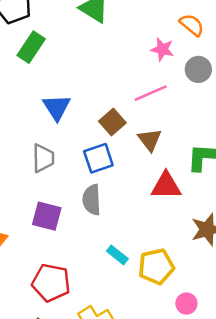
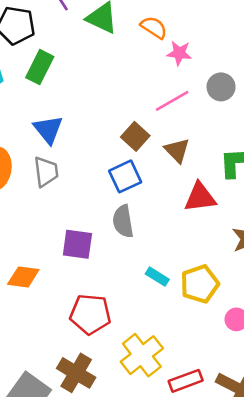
orange semicircle: (192, 25) -> (154, 27), moved
gray circle: (198, 69) -> (221, 87), moved
blue triangle: (57, 107) -> (48, 129), moved
gray trapezoid: (43, 158) -> (46, 172), moved

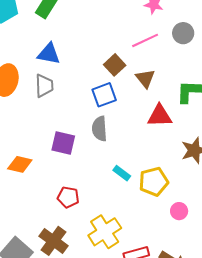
blue triangle: (48, 129) -> (49, 54), turned -45
red pentagon: (90, 314) -> (68, 197), size x0.7

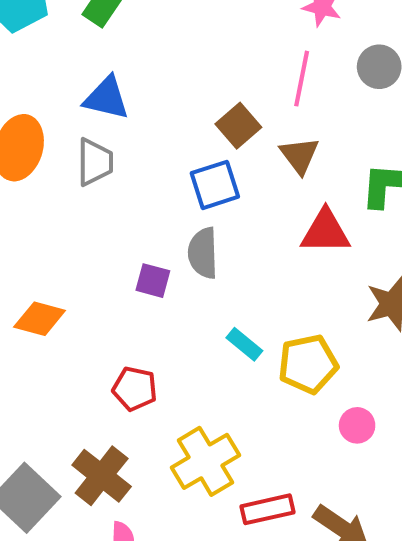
pink line: (145, 40) -> (302, 79), turned -56
purple square: (63, 143) -> (153, 281), moved, size x0.7

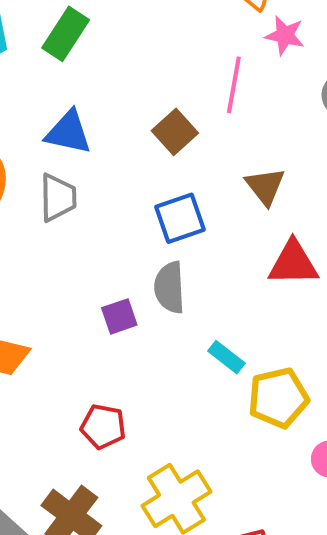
pink line: (302, 79) -> (234, 85), moved
brown square: (238, 126) -> (175, 132), moved
purple square: (153, 281) -> (119, 316), turned -33
cyan rectangle: (244, 344) -> (226, 357), moved

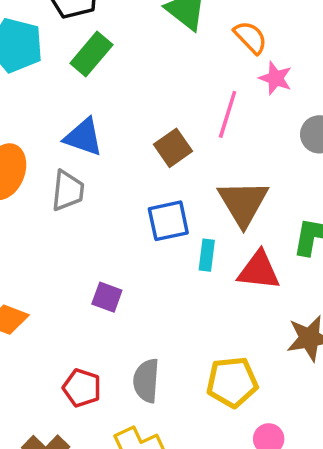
brown triangle: (265, 186) -> (243, 203), size x1.5
gray semicircle: (169, 287) -> (146, 381), moved
purple square: (119, 316) -> (107, 297), turned 32
cyan rectangle: (226, 357) -> (207, 255), moved, turned 52

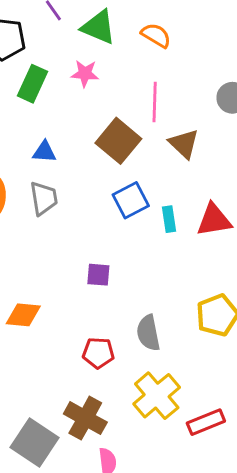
pink star: (275, 78) -> (85, 74), moved
blue triangle: (83, 137) -> (44, 152), size x0.7
brown square: (173, 148) -> (118, 141), size x1.4
brown triangle: (243, 203) -> (184, 144), moved, size x0.7

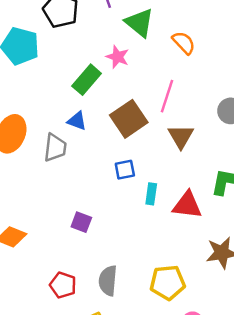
green rectangle: (32, 84) -> (87, 80), moved
blue triangle: (44, 152) -> (77, 121), moved
blue square: (131, 200) -> (125, 170), size x0.7

